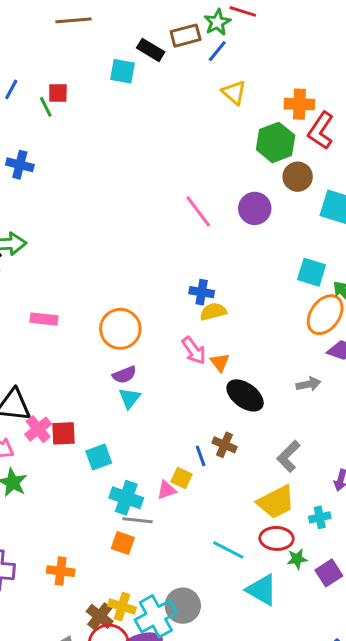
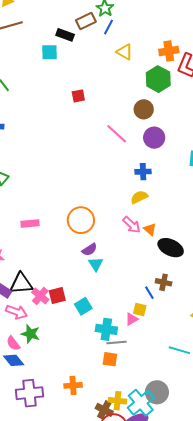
red square: (58, 93) -> (78, 96), moved
brown circle: (298, 177) -> (144, 109), moved
purple circle: (255, 208) -> (154, 138), moved
blue cross: (202, 292) -> (143, 172), moved

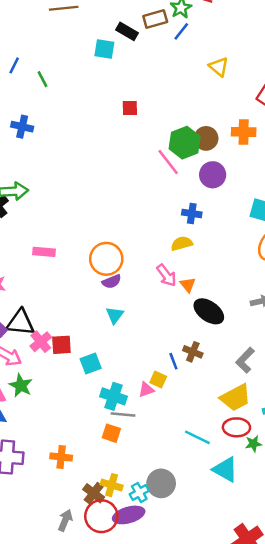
orange cross: (169, 51) -> (244, 132), moved
yellow triangle: (125, 52) -> (219, 67), moved
green hexagon: (158, 79) -> (185, 143), moved
purple semicircle: (89, 250) -> (112, 282), moved
cyan cross: (141, 403) -> (139, 492), size x0.6

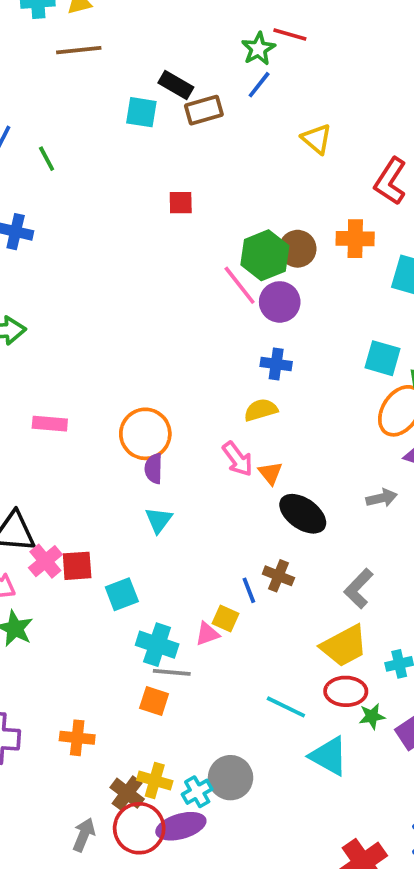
brown rectangle: (155, 19) -> (204, 110), moved
purple circle: (213, 175) -> (280, 302), moved
purple semicircle: (112, 282) -> (154, 469), turned 114

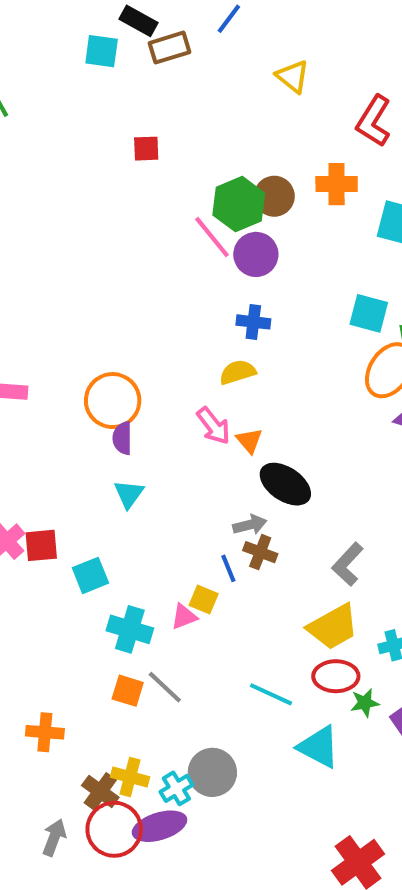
gray arrow: (382, 498) -> (250, 525), moved
gray line: (172, 672) -> (165, 687), moved, turned 39

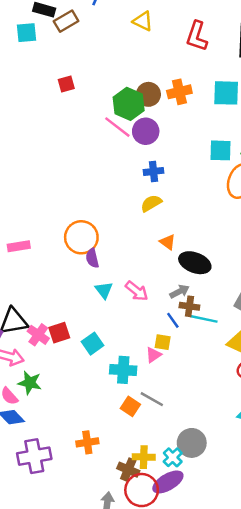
orange cross: (337, 184) -> (179, 92), moved
pink arrow: (213, 426) -> (137, 291), moved
orange square: (128, 691) -> (130, 406), turned 30
cyan line: (271, 694) -> (204, 319), moved

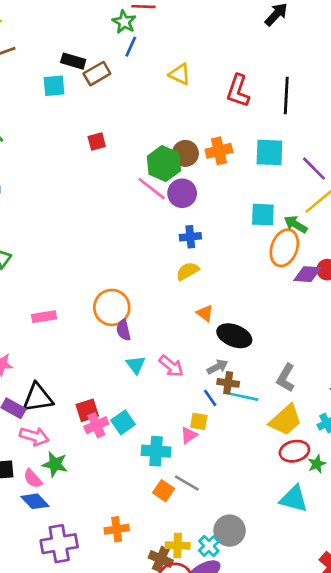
pink cross: (38, 335) -> (96, 425), moved, turned 30

